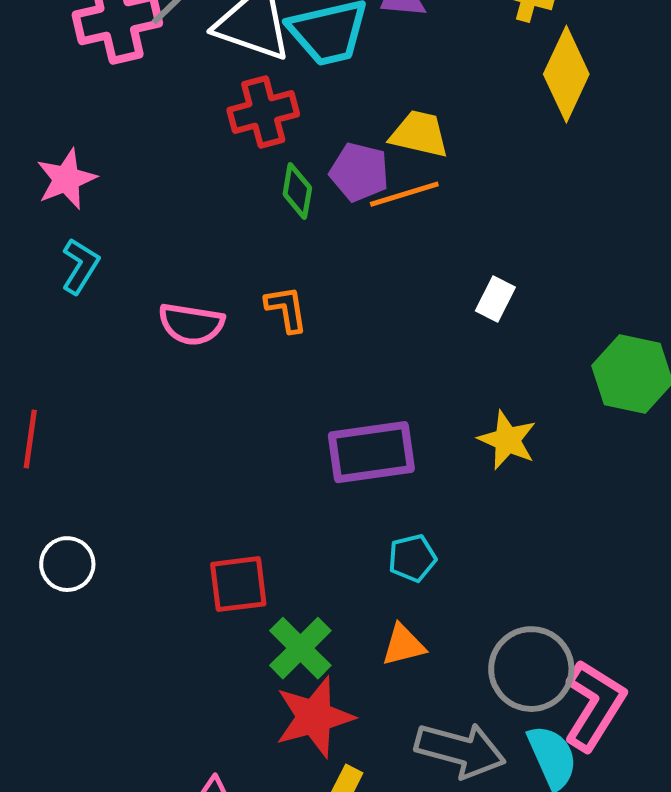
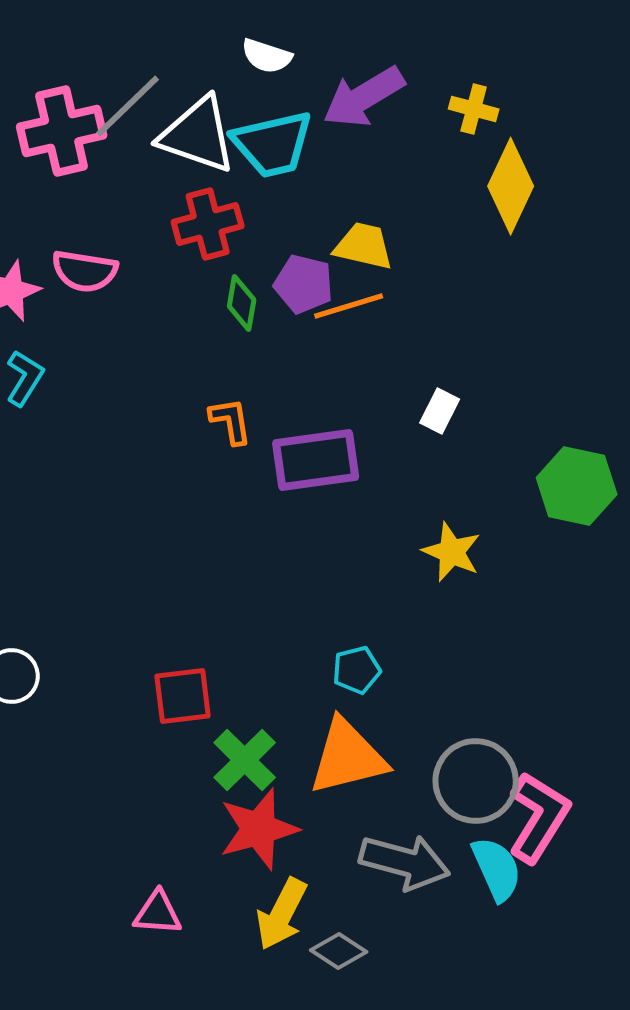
pink semicircle: (191, 324) -> (85, 271), moved
purple rectangle: (371, 452) -> (316, 460), moved
orange triangle: (403, 645) -> (348, 757), size x1.8

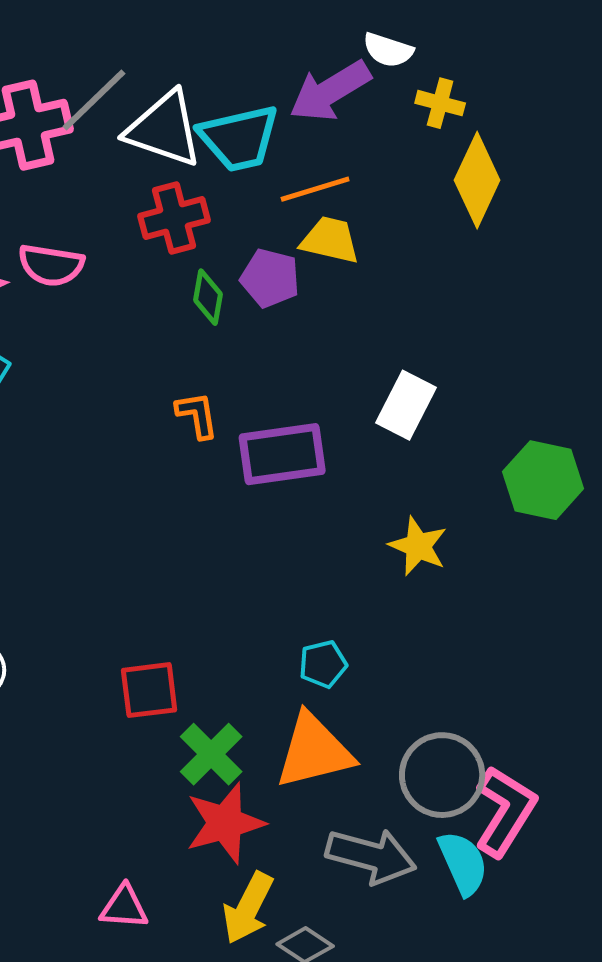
white semicircle: (267, 56) -> (388, 50), moved
orange line: (349, 306) -> (315, 189), moved
white rectangle: (440, 411) -> (406, 405), size x1.5

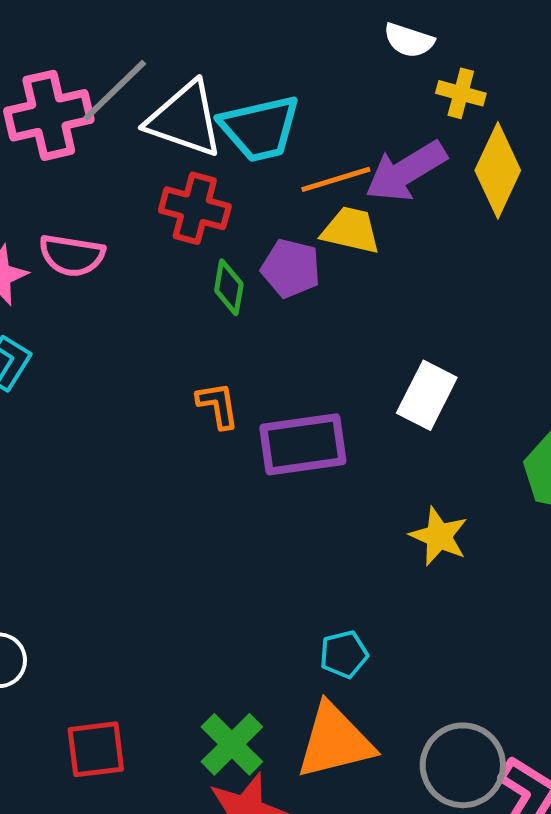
purple arrow: (330, 91) -> (406, 171), moved
red cross: (174, 218) -> (195, 208), turned 30
red square: (149, 690) -> (96, 749), moved

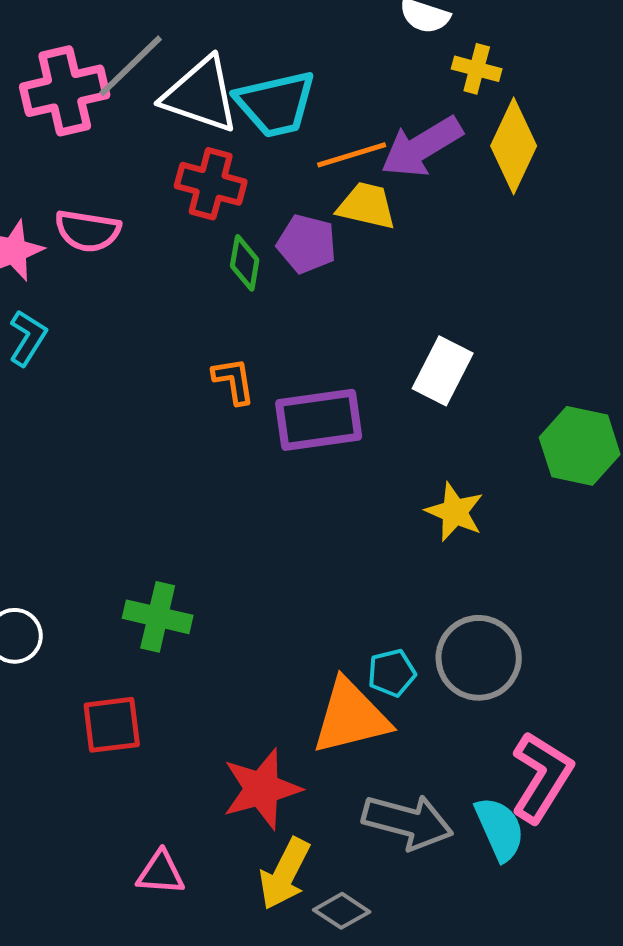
cyan pentagon: (344, 654) -> (392, 673), moved
green cross: (232, 744) -> (158, 617), moved, turned -32
gray circle: (463, 765) -> (479, 658), moved

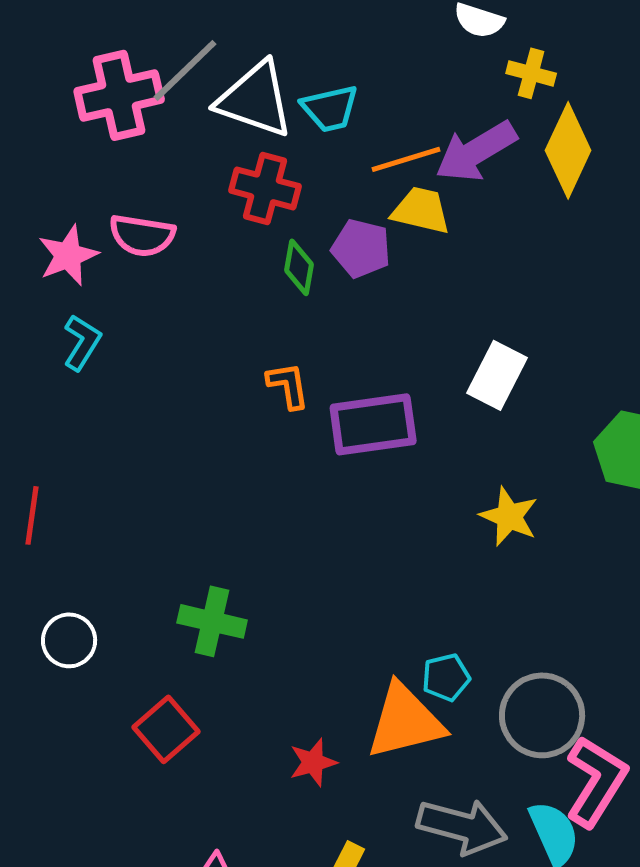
cyan trapezoid: (276, 104) -> (330, 108), size x0.7
gray circle: (479, 658) -> (542, 715), moved
red square: (112, 725) -> (166, 729), turned -34
red star: (262, 789) -> (313, 762), moved, size x0.6

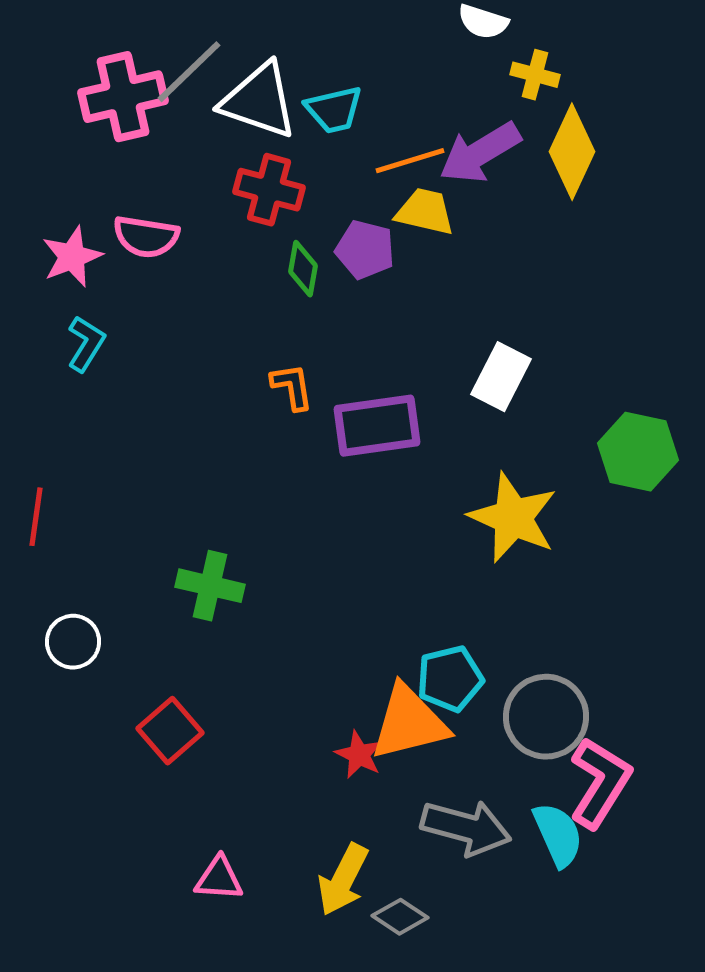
yellow star: (509, 516) -> (513, 518), size x1.5
green cross: (212, 621) -> (210, 586), moved
cyan pentagon: (446, 677) -> (450, 679), size x1.4
red star: (313, 762) -> (359, 755), moved, turned -30

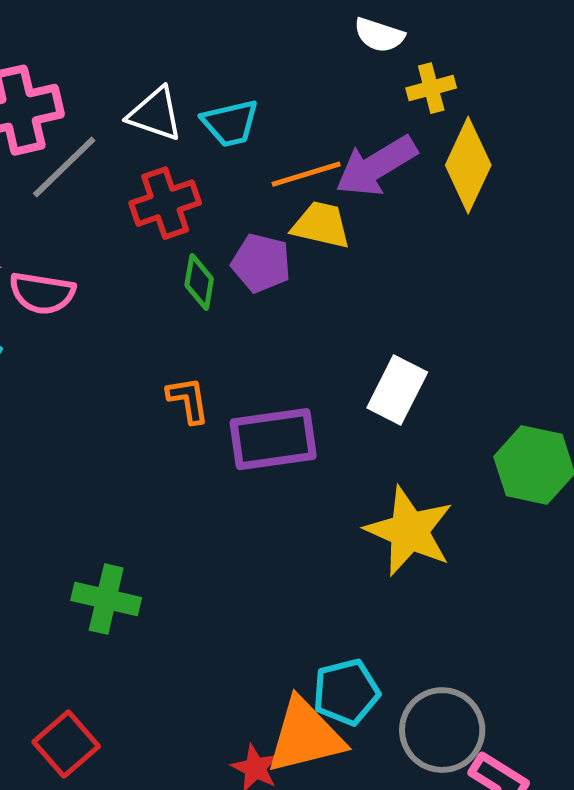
gray line: (189, 72) -> (64, 167), moved
yellow cross: (535, 75) -> (431, 88), turned -30
white triangle: (259, 101) -> (155, 114), size x0.7
red cross: (269, 190) -> (165, 203), turned -34
pink semicircle: (146, 237) -> (42, 293), moved

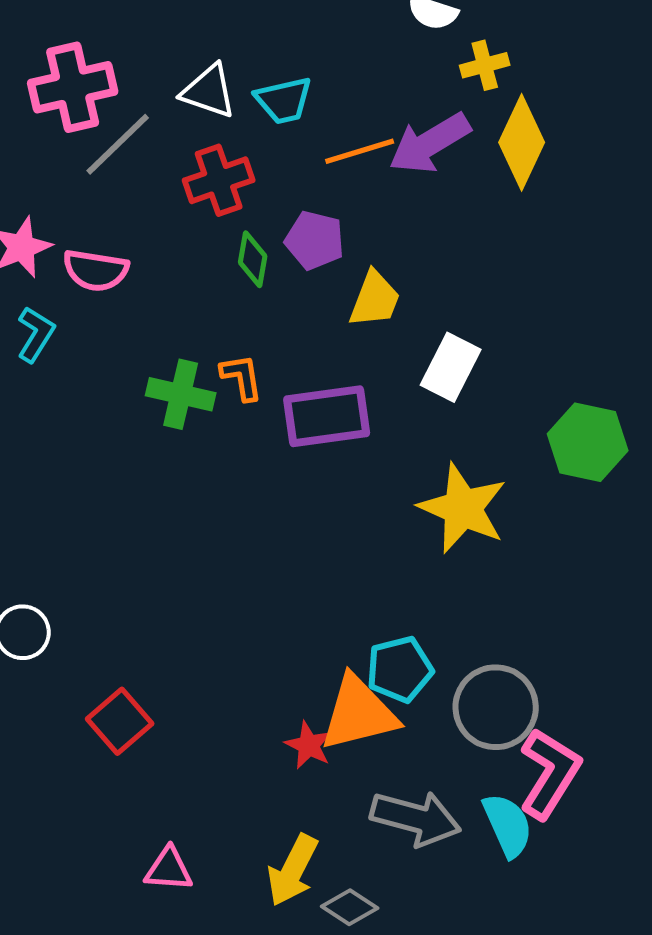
yellow trapezoid: (321, 225) -> (375, 299), moved, turned 98
green cross: (106, 599) -> (181, 394), moved

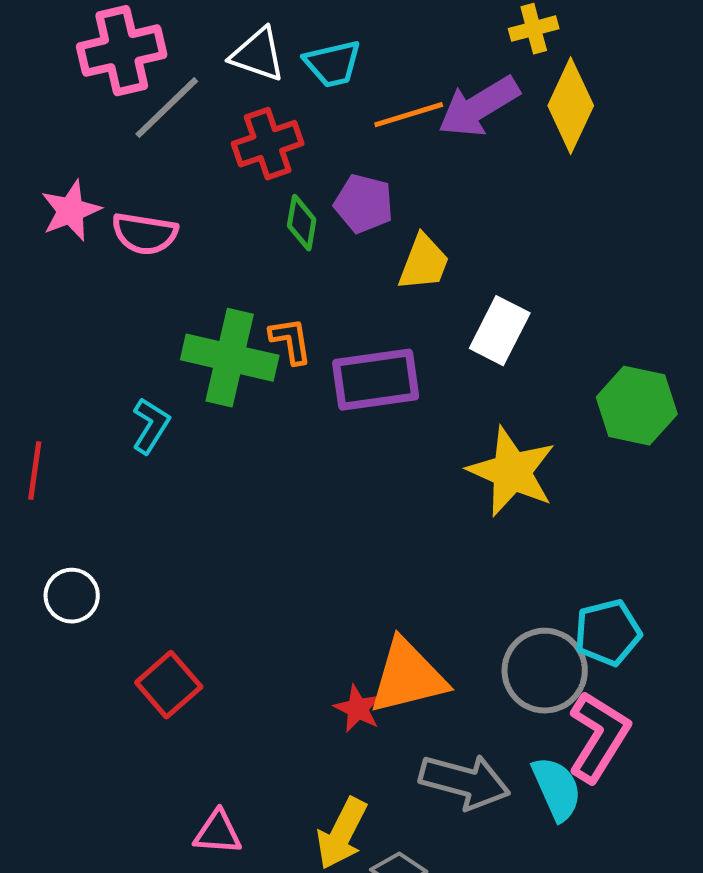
cyan L-shape: (36, 334) -> (151, 426), moved
green cross: (181, 394) -> (230, 358), size x1.4
cyan pentagon: (400, 669) -> (608, 633), moved

